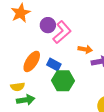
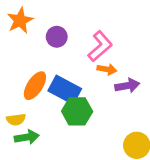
pink L-shape: (62, 32) -> (100, 46), moved
blue rectangle: (54, 64) -> (65, 90), size x1.6

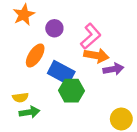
orange arrow: (107, 69) -> (96, 55), size x1.5
orange ellipse: (35, 86) -> (35, 55), moved

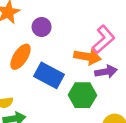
pink L-shape: (91, 36) -> (103, 39), moved
green hexagon: (71, 91) -> (82, 95), moved

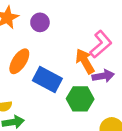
purple circle: (42, 27) -> (40, 22), moved
orange arrow: (87, 57) -> (85, 61), turned -130

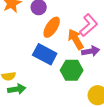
orange ellipse: (19, 61) -> (52, 27), moved

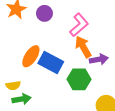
pink L-shape: (89, 25) -> (79, 25), moved
orange ellipse: (52, 27) -> (31, 56), moved

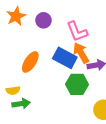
pink L-shape: (79, 25) -> (77, 32), turned 110
blue rectangle: (51, 63) -> (65, 58), moved

